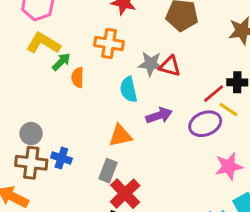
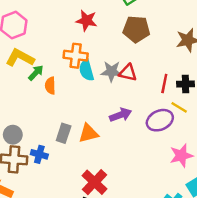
cyan semicircle: (129, 90) -> (86, 70), moved
red line: (214, 94) -> (164, 83), moved, turned -36
gray rectangle: (108, 171) -> (64, 133), moved

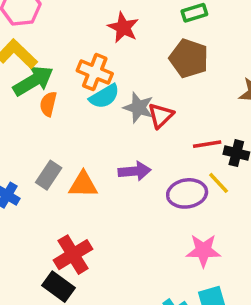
cyan semicircle: (86, 70) -> (104, 96), turned -120
green arrow: (36, 73) -> (33, 81), size x1.6
red triangle: (128, 73) -> (161, 116), turned 48
red line: (164, 83) -> (207, 144), turned 54

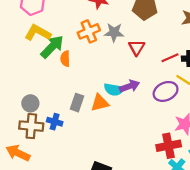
orange cross: (95, 72) -> (89, 31), turned -30
cyan semicircle: (104, 96) -> (114, 89), moved, turned 54
gray star: (139, 108) -> (114, 32), moved
red cross: (73, 255) -> (169, 146), moved, turned 35

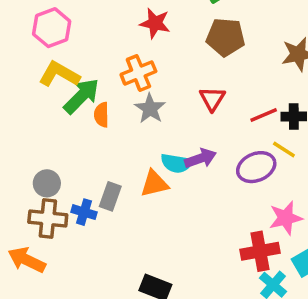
gray star: (114, 32) -> (150, 108), moved, turned 30
gray rectangle: (77, 103) -> (110, 196), moved

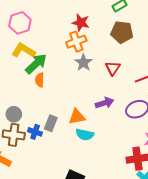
orange cross: (138, 73) -> (76, 42), moved
gray star: (150, 108) -> (83, 63), moved
orange semicircle: (101, 115) -> (40, 80), moved
cyan semicircle: (176, 163) -> (85, 135), moved

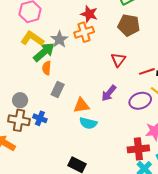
gray star: (83, 63) -> (59, 39), moved
purple arrow: (105, 103) -> (109, 93), turned 144
gray rectangle: (51, 123) -> (58, 90), moved

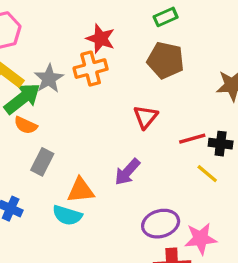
orange semicircle: (47, 68) -> (26, 125), turned -72
purple ellipse: (140, 101) -> (161, 224), moved
cyan semicircle: (88, 123) -> (67, 215), moved

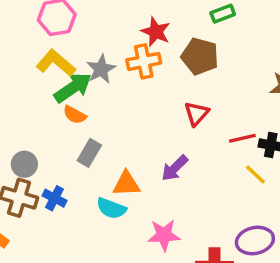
brown pentagon: (166, 60) -> (200, 56), moved
purple ellipse: (161, 224) -> (255, 241), moved
pink star: (201, 239) -> (164, 235), moved

